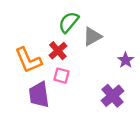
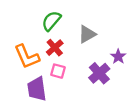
green semicircle: (69, 22) -> (51, 21), moved
purple cross: (113, 96) -> (99, 73), moved

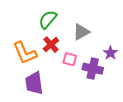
pink square: (58, 71) -> (70, 59), moved
purple cross: (99, 73) -> (93, 69), turned -36

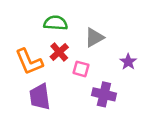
green semicircle: (48, 19) -> (56, 23), turned 54
purple cross: (93, 69) -> (104, 94), moved

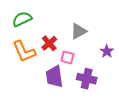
green semicircle: (56, 23) -> (22, 19), moved, turned -30
purple trapezoid: (40, 97) -> (54, 77), moved

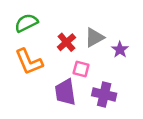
red cross: (49, 43) -> (66, 42), moved
purple star: (107, 51) -> (120, 50), moved

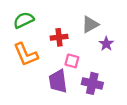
gray triangle: (94, 37) -> (90, 24), moved
red cross: (66, 42) -> (59, 37), turned 35

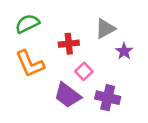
pink square: (72, 61) -> (84, 71), turned 32
purple trapezoid: (58, 81) -> (68, 95), turned -45

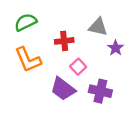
gray triangle: (105, 29) -> (98, 27), turned 42

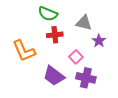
green semicircle: (26, 22) -> (48, 14), moved, turned -132
pink square: (78, 67) -> (76, 57), moved

